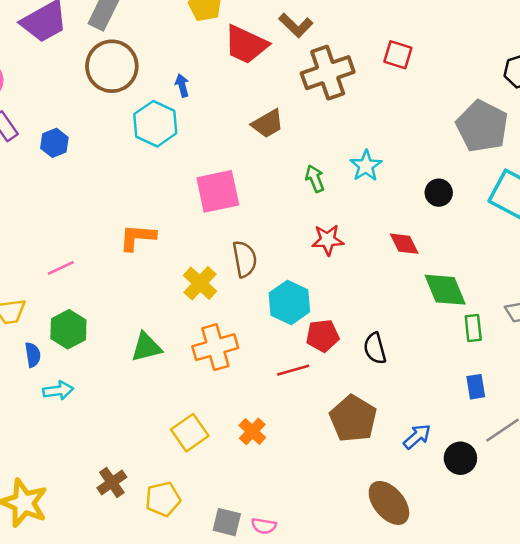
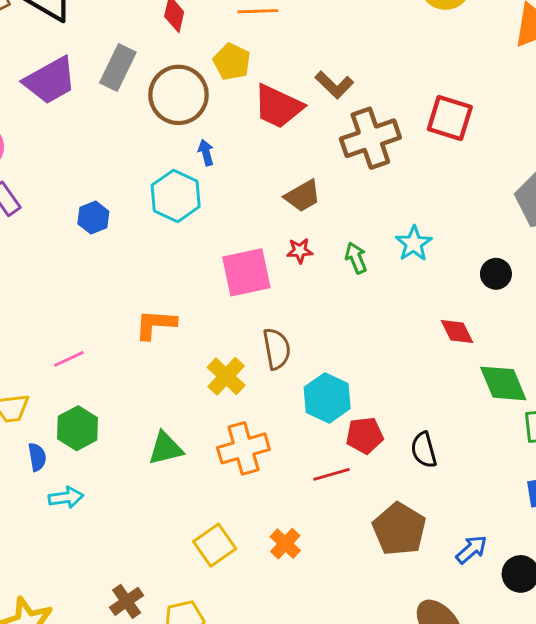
red square: (398, 55) -> (450, 118), size x1.4
brown circle: (112, 66) -> (179, 95), moved
blue hexagon: (54, 143) -> (93, 218), moved
red star: (328, 240) -> (300, 251), moved, size x0.7

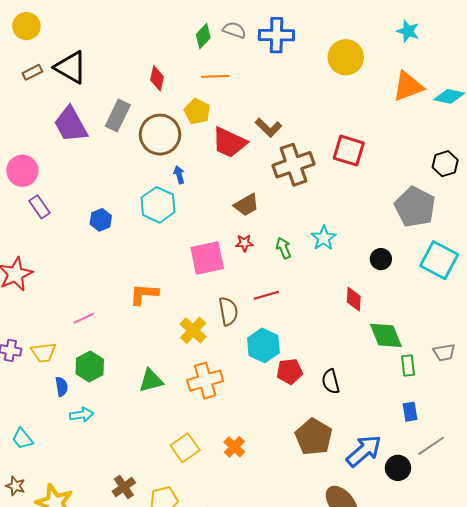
purple trapezoid: (50, 80) -> (71, 125), turned 90
red diamond: (457, 332) -> (354, 299), turned 30
red line: (331, 474) -> (266, 295), moved
blue arrow: (471, 549) -> (364, 451), size x1.6

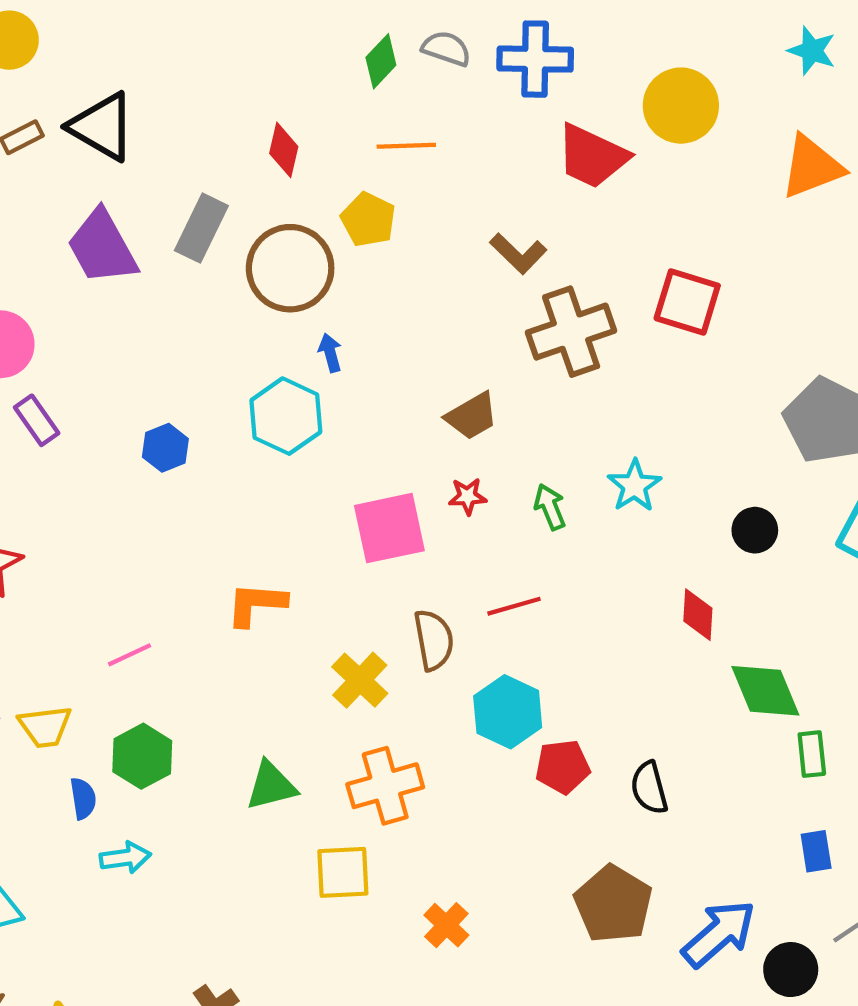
red trapezoid: (229, 143) -> (592, 156), moved
yellow square: (185, 448) -> (343, 872), moved, turned 32

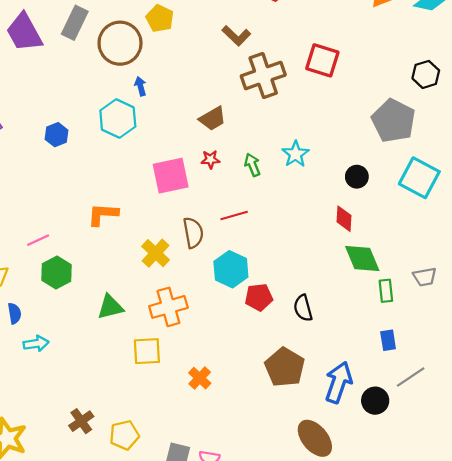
red diamond: (698, 615) -> (344, 219), moved
green hexagon: (142, 756) -> (56, 272), moved
blue arrow: (719, 934) -> (339, 382), turned -30

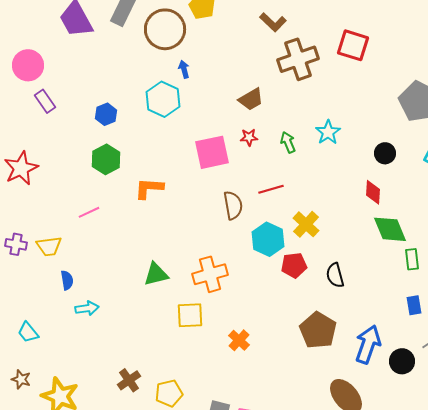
yellow cross: (156, 253) -> (306, 224), moved
green hexagon: (56, 272) -> (106, 159), moved

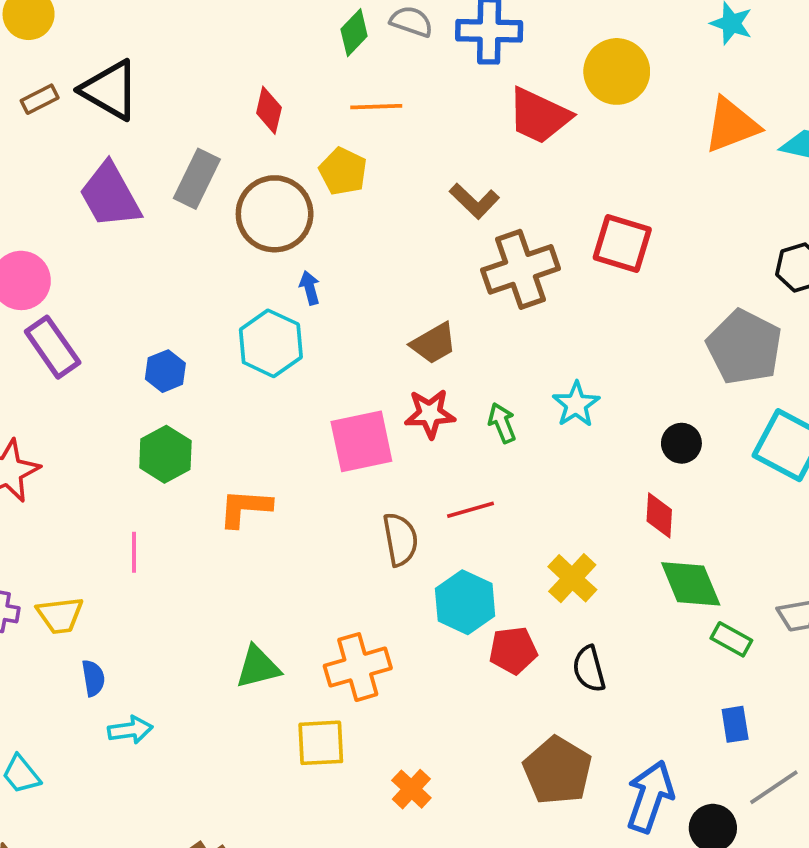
purple rectangle: (45, 101) -> (53, 347), size x1.4
red star: (249, 137) -> (430, 414), size x1.5
pink line: (89, 212) -> (134, 552), turned -65
yellow cross: (306, 224) -> (572, 578), moved
green rectangle: (412, 259) -> (731, 639), turned -55

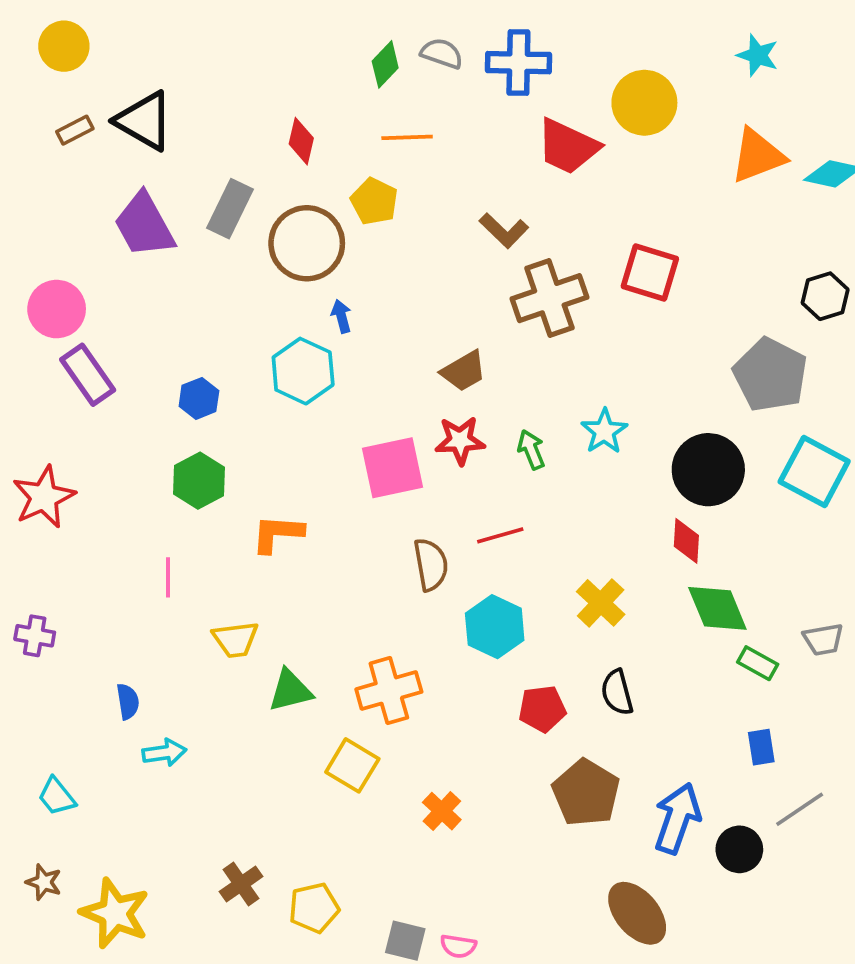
black circle: (681, 443) -> (708, 470), size x1.8
yellow trapezoid: (60, 615) -> (235, 639), moved
red pentagon: (513, 650) -> (542, 709), moved
yellow square: (321, 743) -> (352, 765), turned 34

